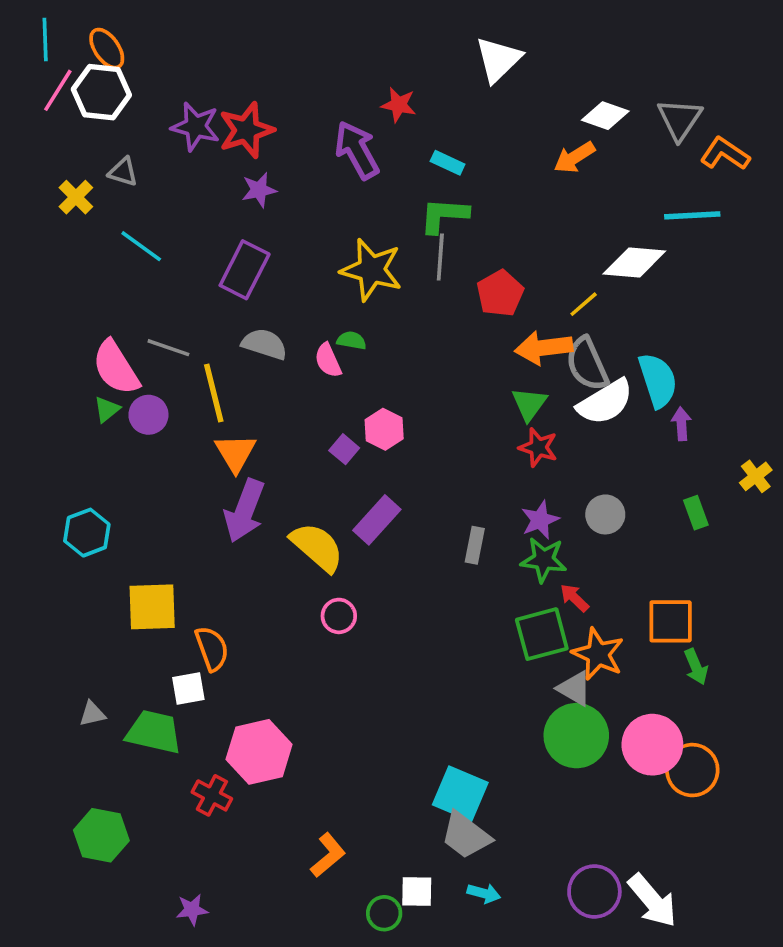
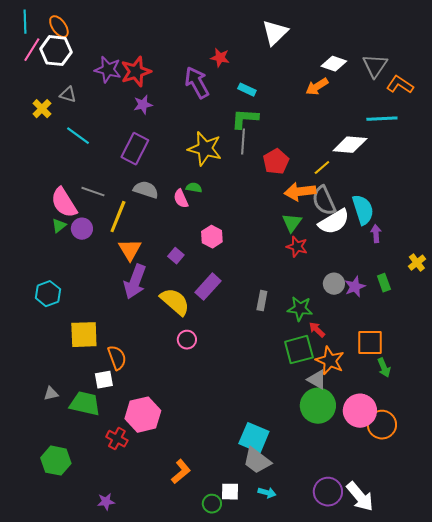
yellow line: (214, 393) -> (118, 217), turned 36
purple square: (344, 449) -> (176, 256), moved
purple star: (540, 520) -> (355, 287), moved

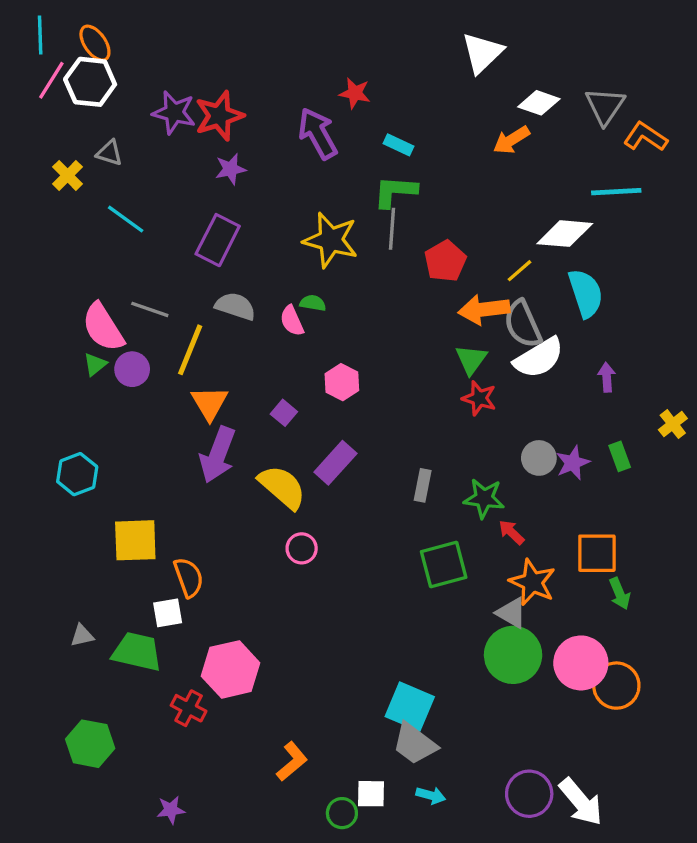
white triangle: (275, 33) -> (482, 53), moved
cyan semicircle: (363, 210) -> (586, 293), moved
green square: (299, 350) -> (444, 565), moved

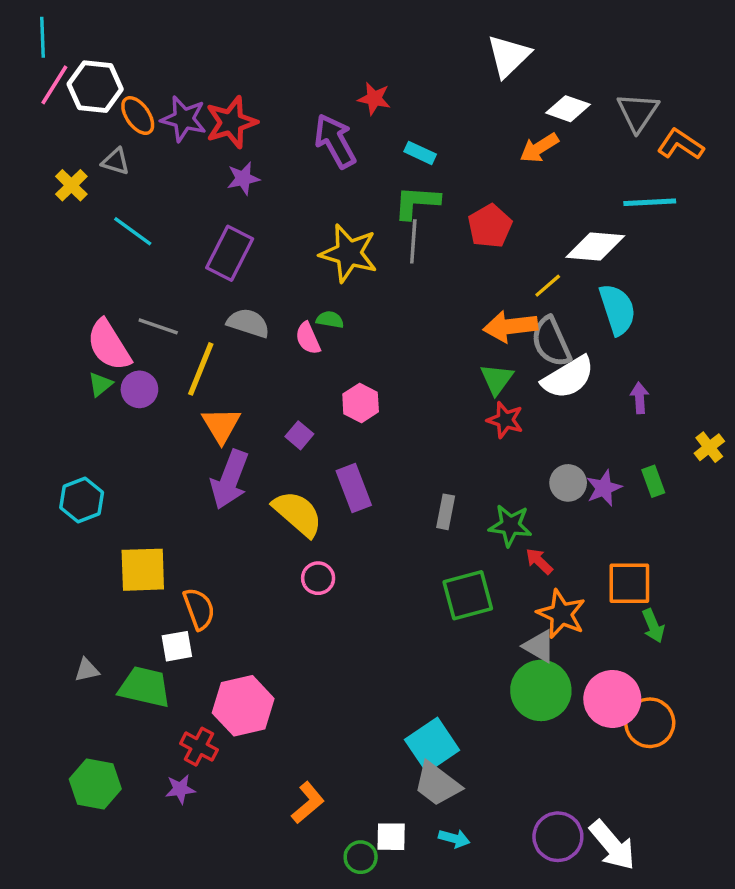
orange ellipse: (95, 43) -> (138, 116), moved
red pentagon: (445, 261) -> (490, 226), moved
purple rectangle: (335, 463) -> (354, 488), turned -63
cyan square: (410, 707) -> (432, 745), turned 33
purple star: (171, 810) -> (180, 789), moved

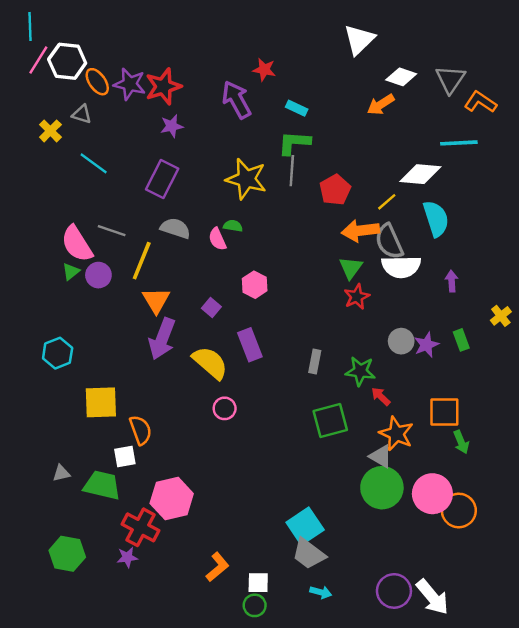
red pentagon: (490, 226) -> (335, 190), moved
white semicircle: (568, 377) -> (401, 267), turned 30
red star: (505, 420) -> (357, 297), turned 30
red cross: (199, 747) -> (140, 527), size x1.4
white square: (391, 837) -> (258, 583), moved

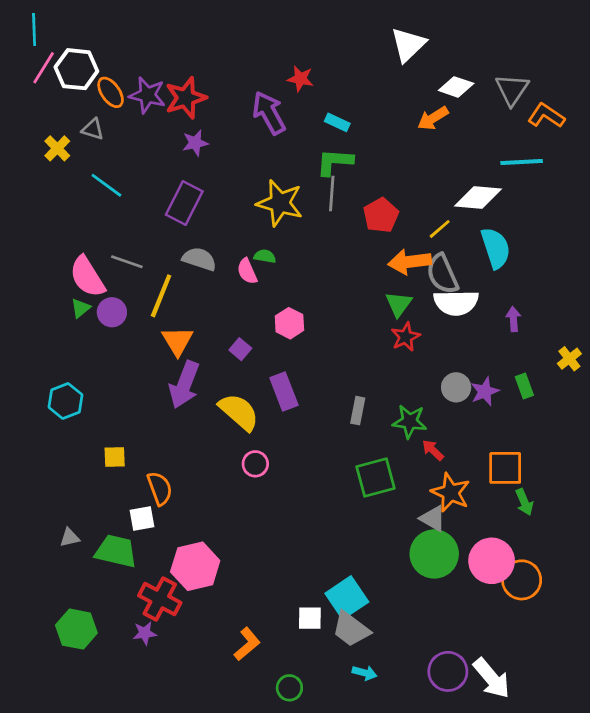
yellow square: (101, 402) -> (115, 457), size x0.6
white square: (258, 583) -> (310, 618), moved

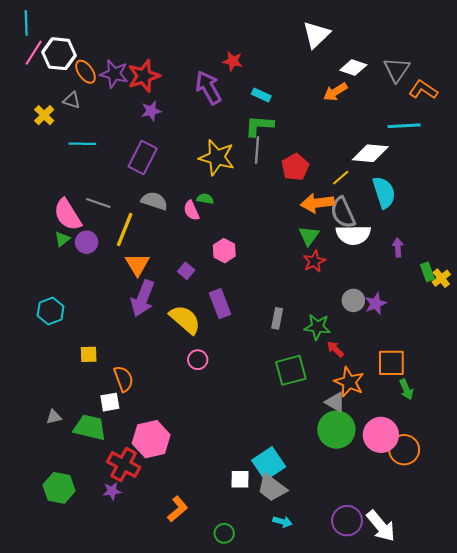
cyan line: (106, 185) -> (82, 144), turned -35
green rectangle: (524, 386) -> (427, 272), moved
orange L-shape: (247, 644) -> (178, 509), moved

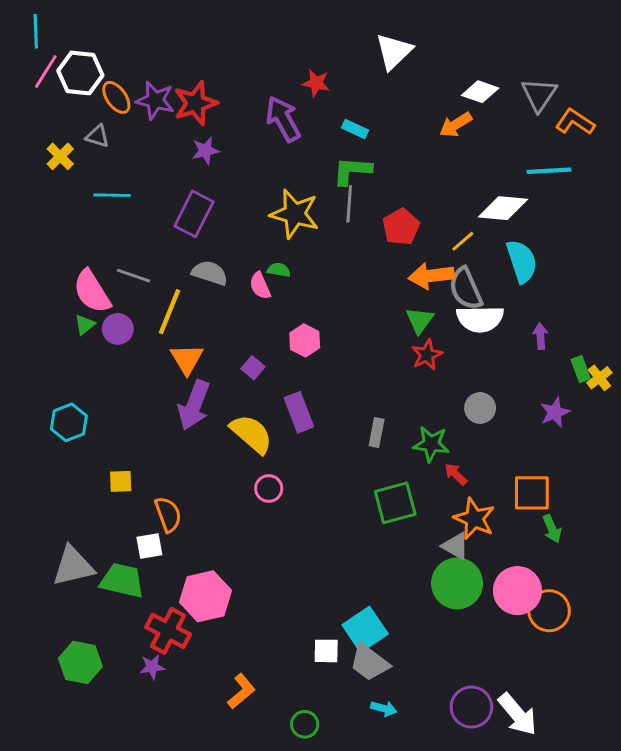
white triangle: (316, 35) -> (394, 51), moved
purple star: (376, 304) -> (555, 412), moved
gray triangle: (54, 417) -> (73, 566), size x2.0

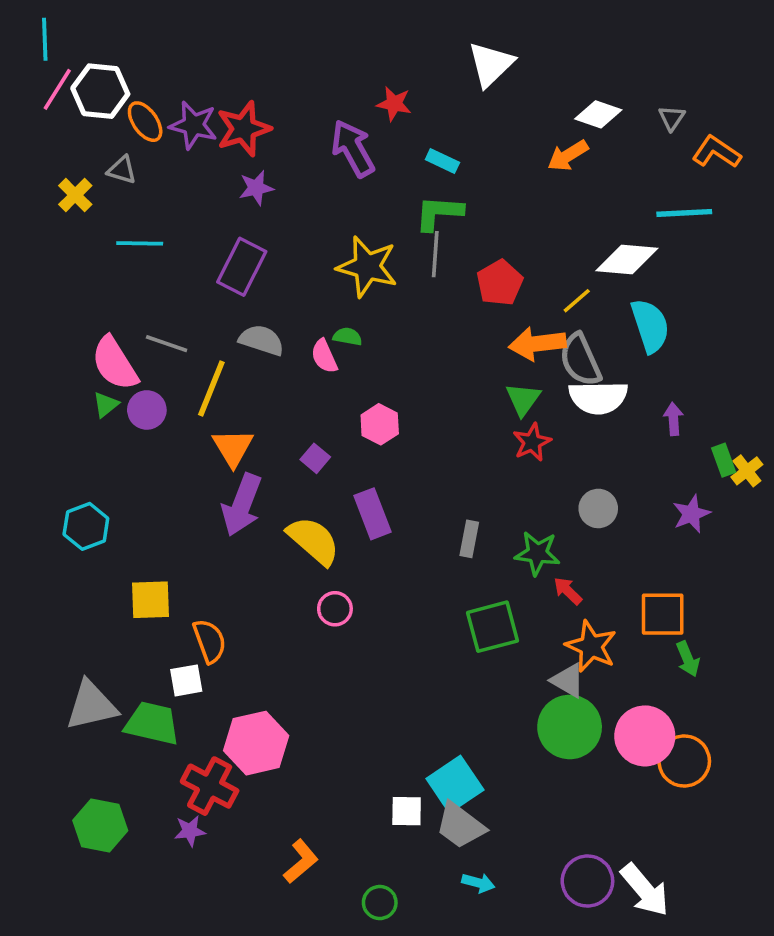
gray triangle: (539, 95) -> (672, 118), size x0.6
yellow square: (121, 481) -> (150, 600), size x1.4

